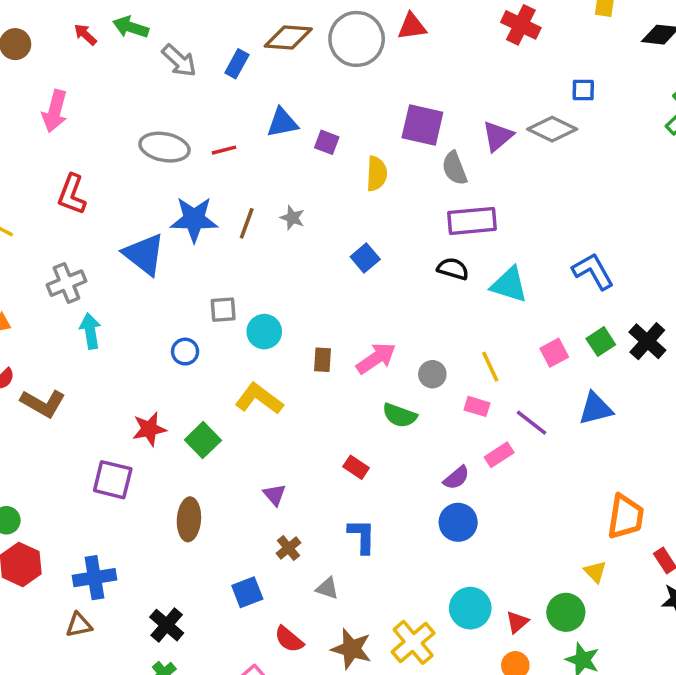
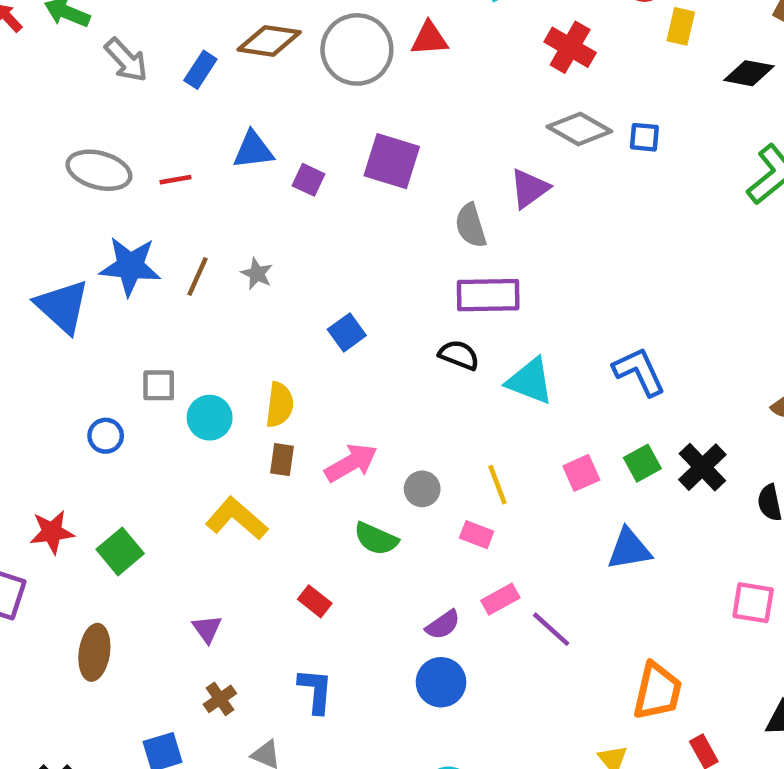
purple square: (422, 125) -> (392, 161), moved
gray diamond: (552, 129) -> (579, 129), moved
yellow semicircle: (377, 174) -> (280, 405), moved
yellow L-shape: (259, 399) -> (237, 519), moved
purple line: (532, 423) -> (551, 629), moved

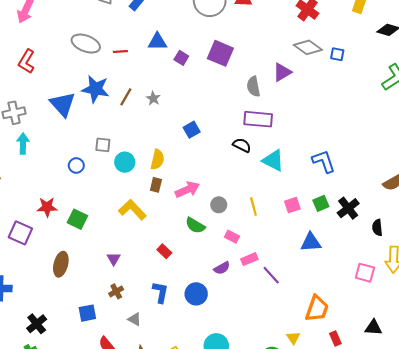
pink rectangle: (477, 535) -> (232, 237), moved
green square: (120, 551) -> (77, 219), turned -30
blue circle: (441, 682) -> (196, 294), moved

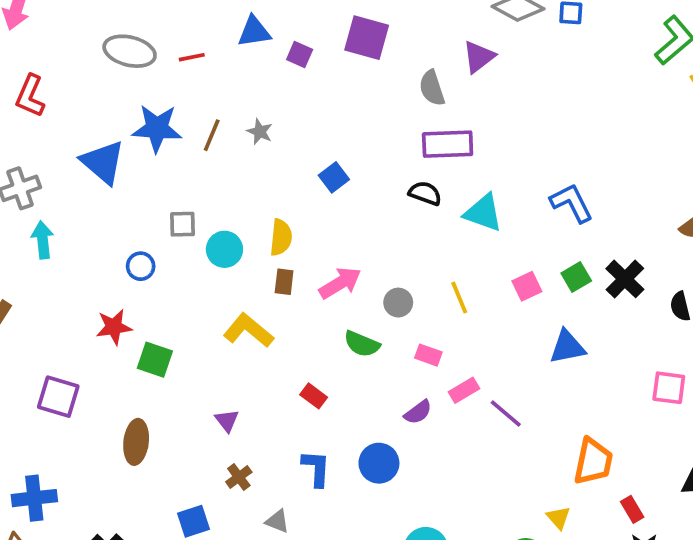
red star: (47, 207) -> (114, 327), moved

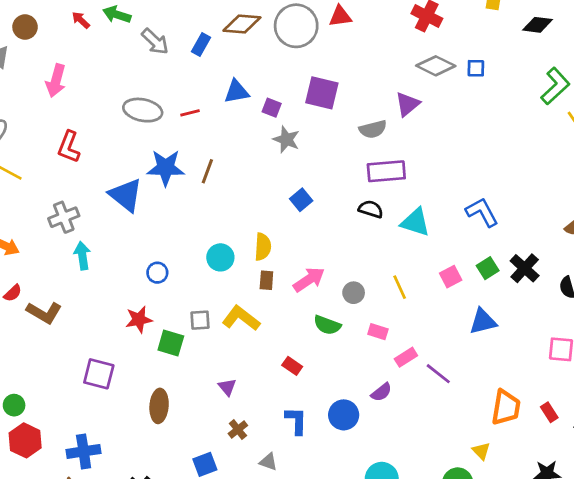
gray semicircle: (432, 88) -> (373, 129), turned -84
gray star: (260, 132) -> (286, 139), moved, size x1.4
gray square: (183, 224) -> (200, 320), moved
purple semicircle: (418, 412) -> (381, 392), moved
red rectangle: (632, 509) -> (549, 412), moved

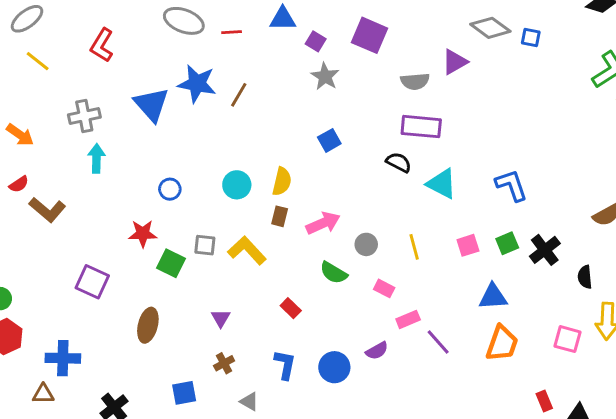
orange trapezoid: (506, 407) -> (502, 343), moved

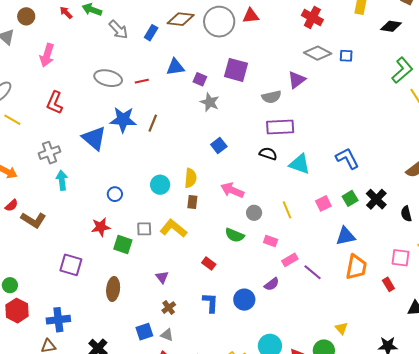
pink arrow: (323, 223) -> (232, 190), moved, turned -125
red rectangle: (544, 401) -> (388, 284), moved
gray triangle: (249, 402) -> (167, 335), moved

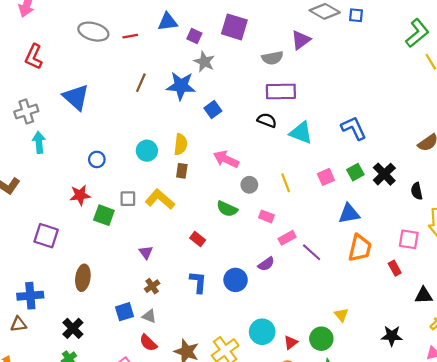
blue star: (123, 120) -> (181, 86), moved
brown ellipse: (113, 289) -> (83, 278), moved

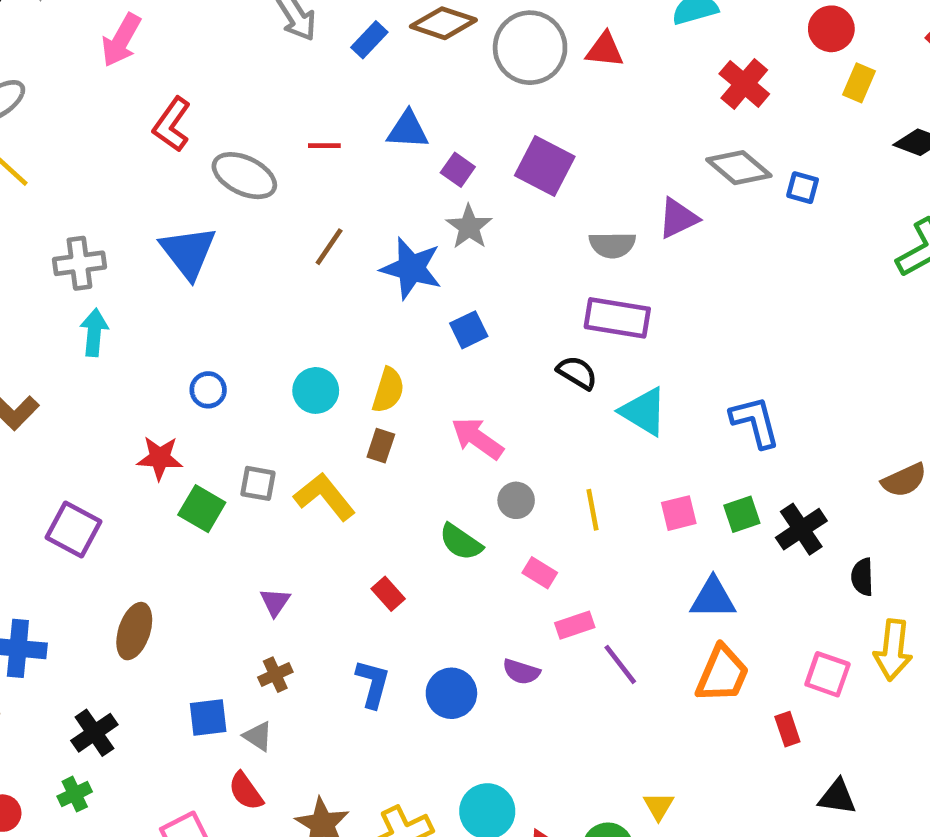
gray ellipse: (93, 32) -> (244, 176), moved
red L-shape: (34, 57) -> (172, 124), moved
purple semicircle: (266, 264) -> (521, 672), turned 42

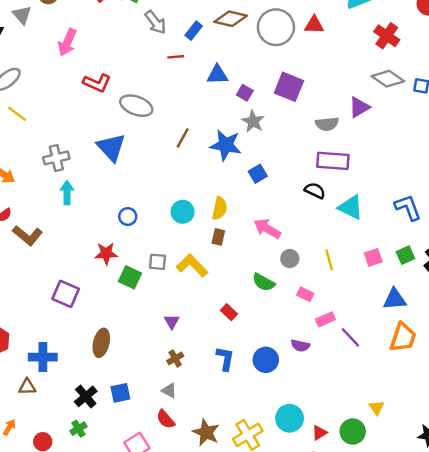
red L-shape: (172, 124) -> (97, 83), turned -96
red line: (324, 146) -> (176, 57), moved
blue square: (208, 717) -> (120, 393), moved

